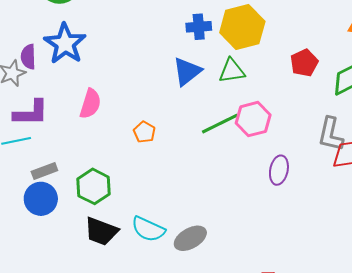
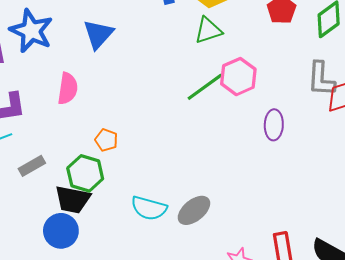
blue triangle: (187, 71) -> (98, 34), moved
orange pentagon: (144, 132) -> (106, 140), moved
blue circle: (41, 199) -> (61, 231), moved
black trapezoid: (101, 231) -> (73, 199), moved

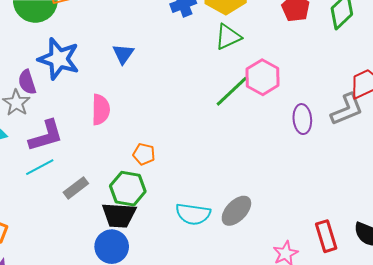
blue triangle: (98, 34) -> (123, 54), size x0.7
gray L-shape: (321, 79) -> (347, 109), moved, turned -108

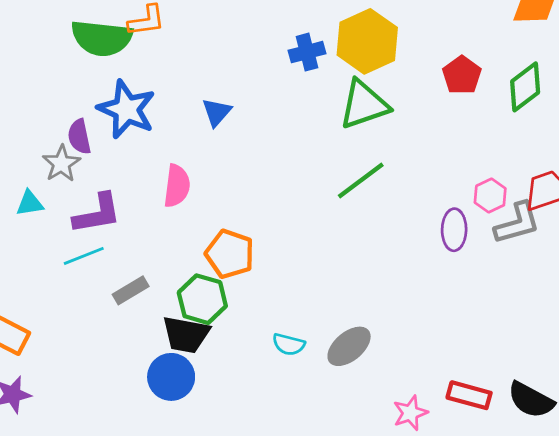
green triangle: (228, 37) -> (364, 105), size x1.4
pink hexagon: (263, 77) -> (490, 196), moved, size x0.7
orange pentagon: (144, 154) -> (230, 254), size x1.6
cyan semicircle: (193, 214) -> (289, 344), size x0.7
red rectangle: (326, 236) -> (469, 395), turned -64

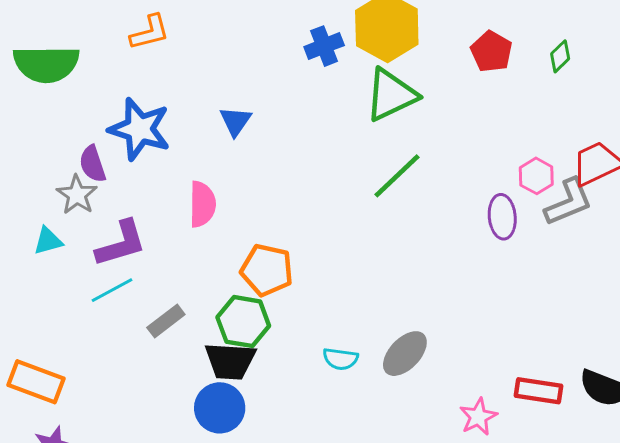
green semicircle: (102, 38) -> (46, 64), moved
green diamond: (525, 87) -> (560, 56), size x0.6

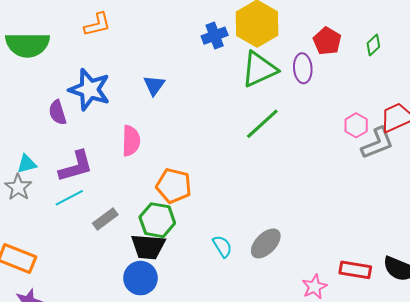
gray star: (77, 195) -> (18, 187), moved
purple ellipse: (502, 217) -> (303, 68), moved
cyan semicircle: (340, 359) -> (222, 246), turned -130

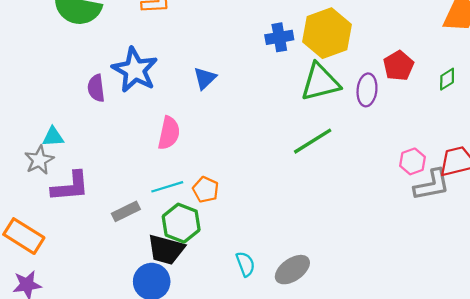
purple L-shape: (76, 166) -> (70, 186), moved
orange pentagon: (174, 186) -> (206, 190), size x0.7
cyan line: (69, 198) -> (167, 187), moved

